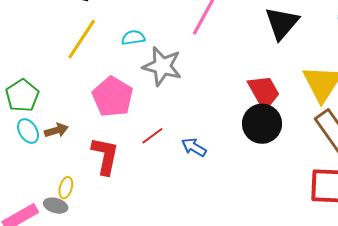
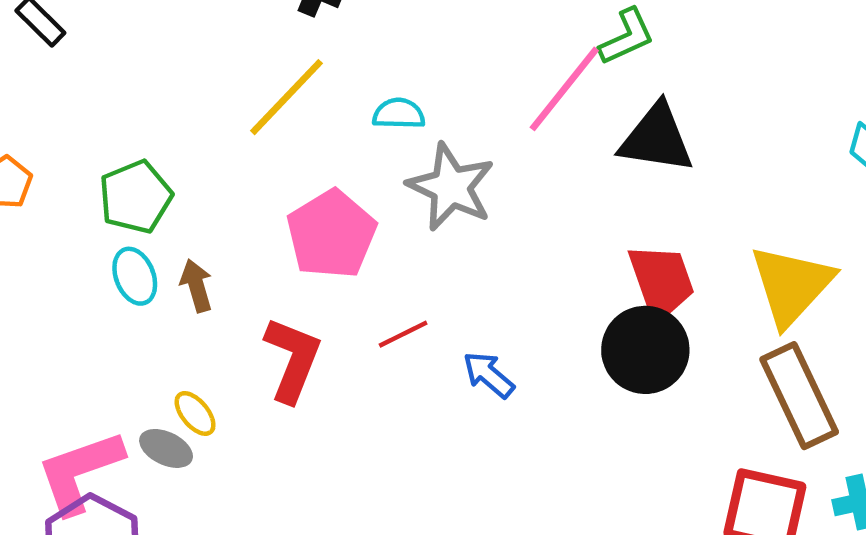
black triangle: (282, 23) -> (656, 138), moved, turned 48
brown arrow: (56, 130) -> (196, 286), turned -100
yellow ellipse: (66, 188) -> (195, 413), turned -65

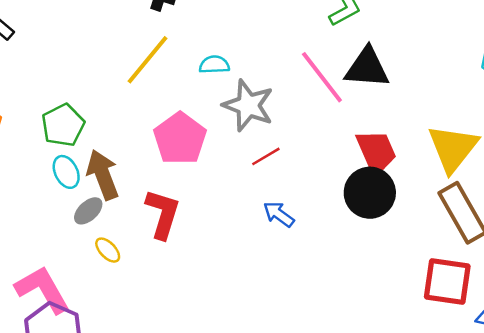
pink line: (564, 89) -> (322, 77), moved, turned -72
brown arrow: (196, 286) -> (103, 175), size x1.6
red line: (403, 334) -> (266, 156), moved
gray ellipse: (166, 448) -> (88, 211), moved, turned -64
pink L-shape: (80, 472) -> (42, 289), turned 84

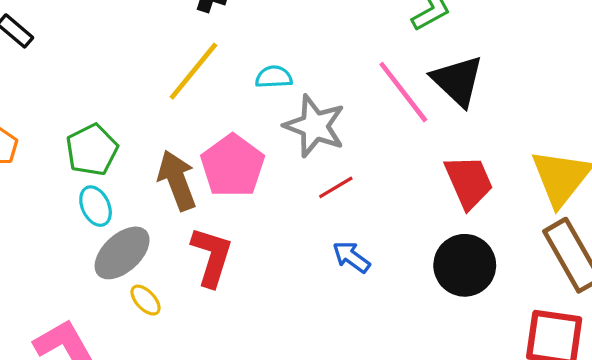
black triangle: (367, 68) -> (458, 81), turned 39
brown arrow: (103, 175) -> (177, 180), moved
black circle: (370, 193) -> (465, 265), moved
gray ellipse: (88, 211) -> (122, 253), size x1.6

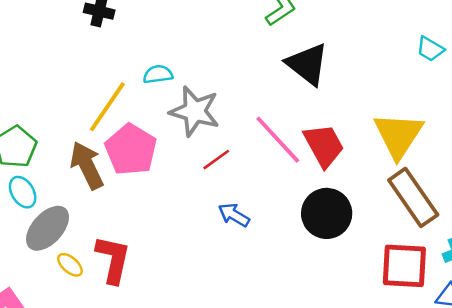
yellow line: (193, 71) -> (107, 107), moved
pink line: (403, 92) -> (278, 140), moved
red L-shape: (212, 257) -> (113, 259), moved

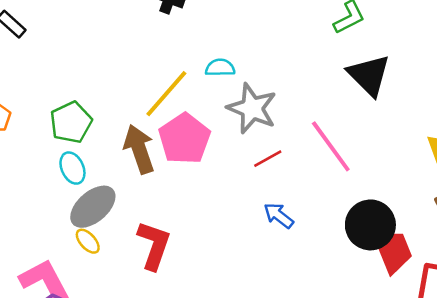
red trapezoid: (324, 145) -> (393, 251), moved
yellow ellipse: (70, 265) -> (88, 241), moved

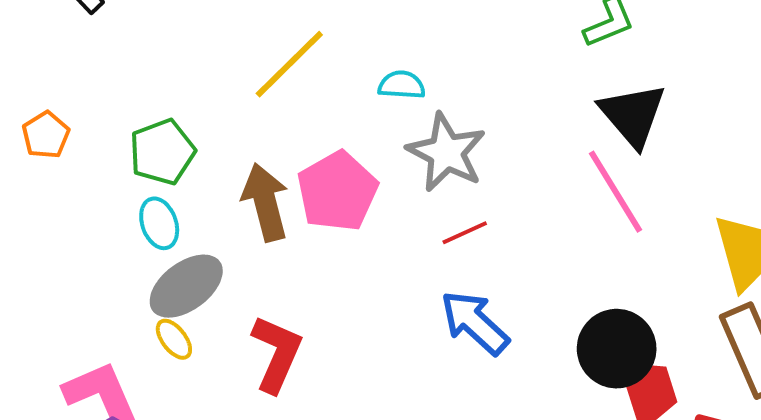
yellow line: (166, 94) -> (289, 64), moved
pink line: (331, 146) -> (616, 192), moved
blue arrow: (279, 215) -> (475, 323), size x1.5

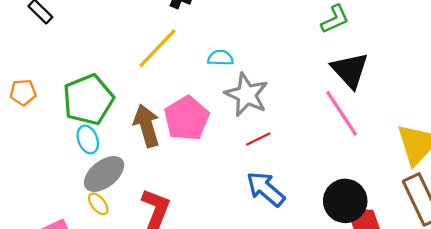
orange pentagon: (46, 135) -> (23, 92), turned 30
green pentagon: (162, 152) -> (88, 100), size x1.4

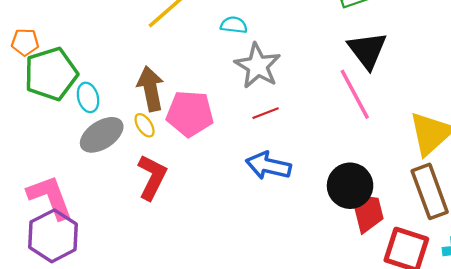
green pentagon: (88, 100) -> (51, 74), moved
pink pentagon: (187, 118) -> (190, 114), moved, turned 30
blue arrow: (266, 189) -> (268, 166), turned -33
yellow ellipse: (98, 204) -> (145, 125), moved

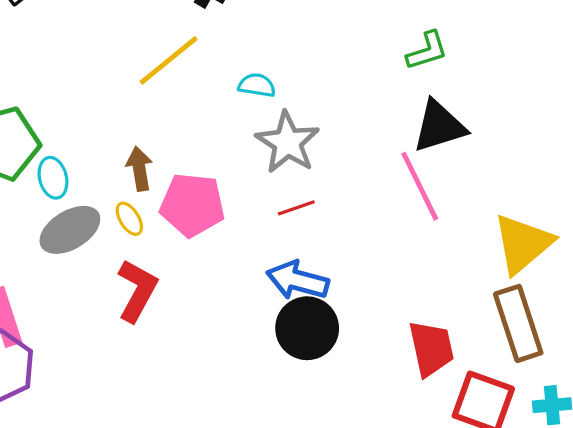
black triangle: (367, 50) -> (439, 126), turned 48
brown arrow: (151, 89) -> (139, 169), size x0.7
black circle: (350, 186) -> (307, 328), moved

